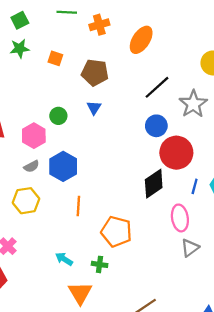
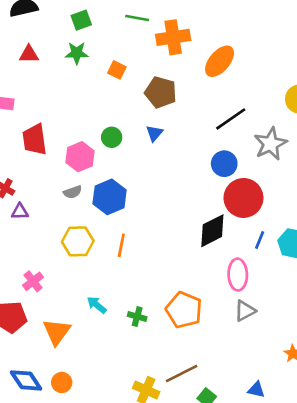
orange cross: (99, 25) -> (173, 37), size x1.4
yellow hexagon: (26, 201) -> (78, 241), moved
orange pentagon: (116, 232) -> (184, 310), moved
orange triangle: (80, 293) -> (57, 332), moved

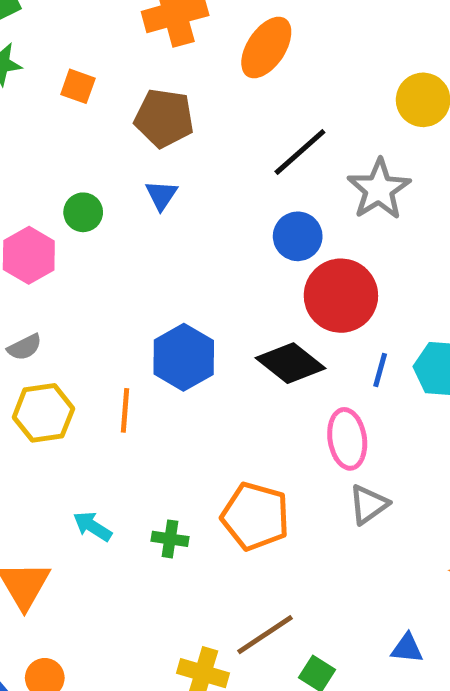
gray semicircle: (73, 192) -> (25, 347), moved
blue hexagon: (110, 197) -> (184, 357), moved
black diamond: (212, 231) -> (291, 363), turned 72

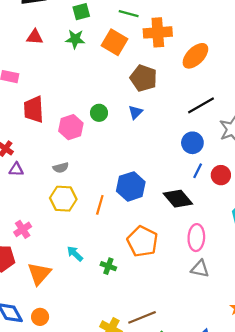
orange square: (78, 86) -> (114, 42), moved, size x1.6
red circle: (341, 296) -> (221, 175), moved, size x0.6
blue line: (380, 370) -> (198, 171), moved
gray triangle: (369, 504) -> (200, 269), turned 36
orange pentagon: (255, 516) -> (142, 241), moved

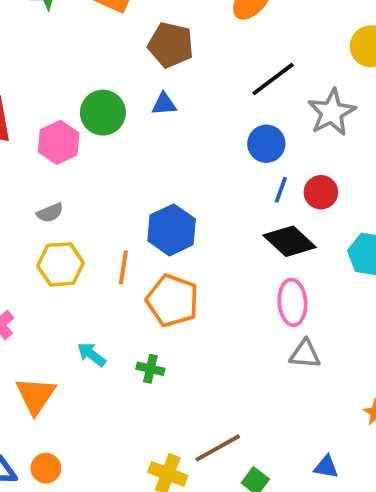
blue triangle: (135, 112) -> (164, 104), turned 48
green circle: (99, 113) -> (103, 113), size x1.5
black diamond: (178, 199) -> (290, 241), moved
orange pentagon: (142, 241) -> (172, 300), moved

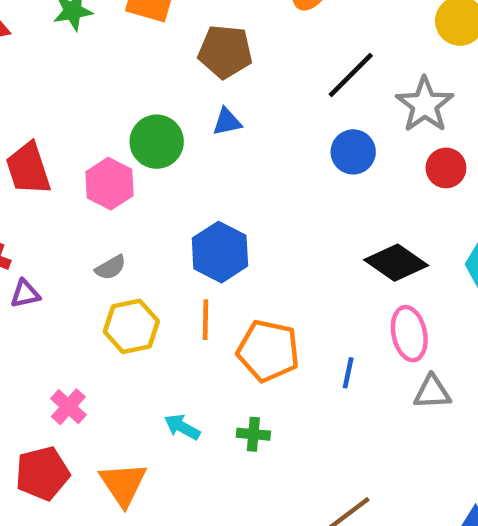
blue line: (281, 190) -> (348, 373), moved
red circle: (321, 192) -> (446, 168), moved
blue hexagon: (172, 230) -> (220, 252), moved

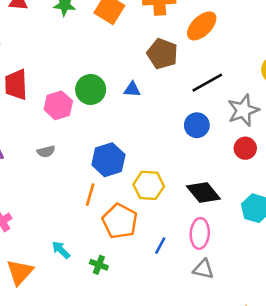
brown pentagon: (225, 52) -> (162, 54), moved
yellow hexagon: (131, 326) -> (149, 185), moved

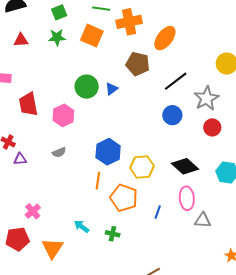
green circle: (91, 89) -> (87, 87), moved
blue triangle: (132, 89) -> (112, 89), moved, turned -32
gray triangle: (203, 269) -> (203, 220), moved

